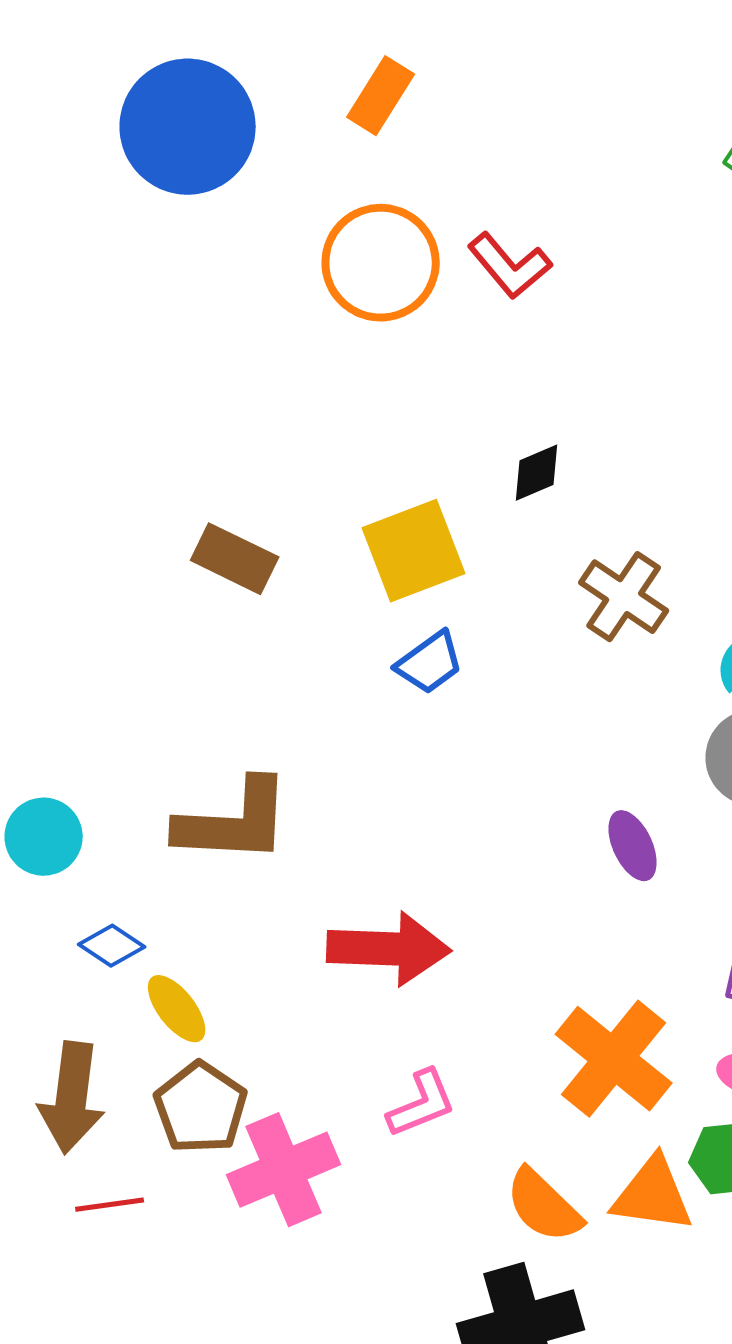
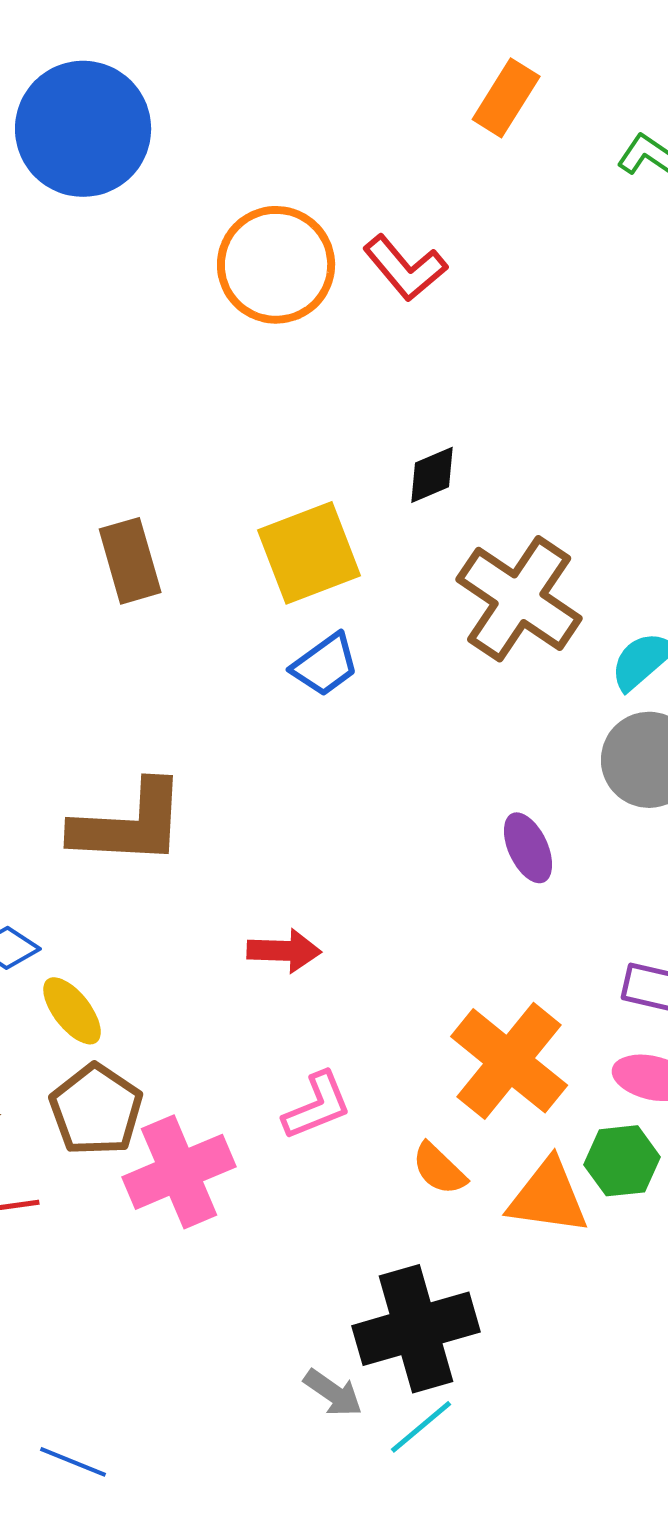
orange rectangle: (381, 96) -> (506, 98), moved
brown rectangle: (235, 559) -> (130, 561), turned 48
brown cross: (624, 597) -> (519, 599), size x1.4
red arrow: (389, 949) -> (284, 951), size x0.6
orange semicircle: (544, 1206) -> (439, 1169), moved, size x0.7

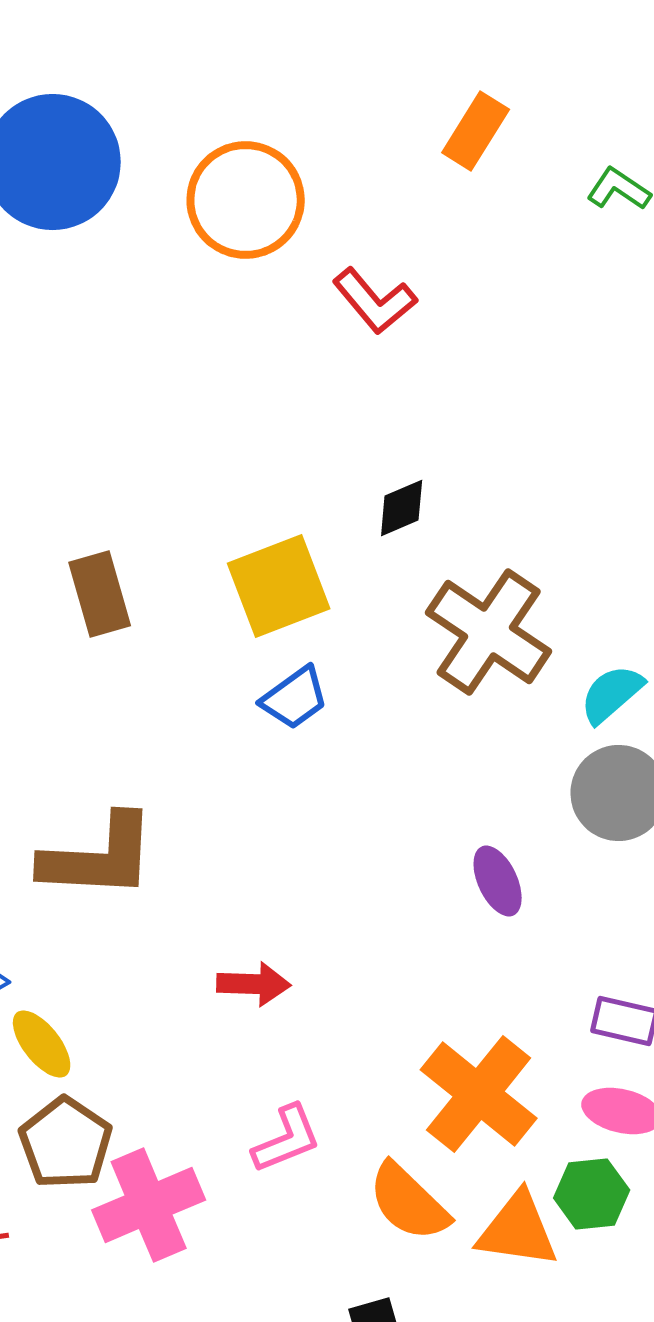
orange circle: (276, 265) -> (246, 200), moved
orange semicircle: (439, 1169) -> (409, 1202), size x1.5

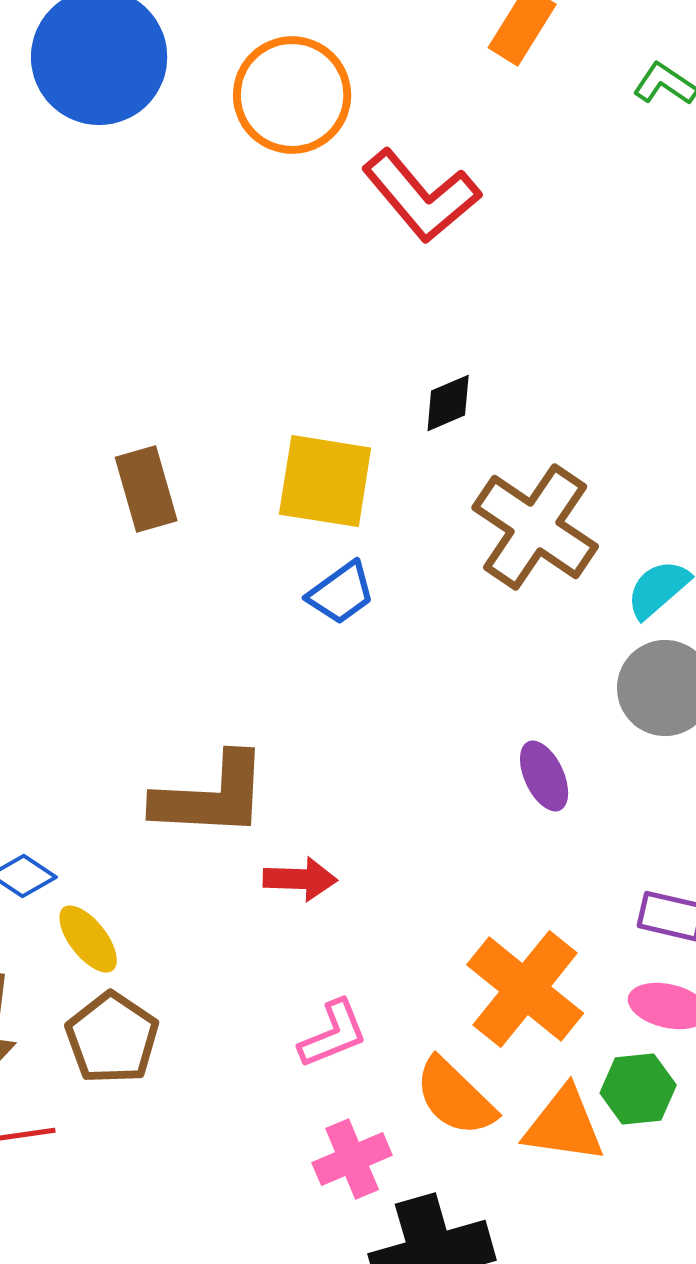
red L-shape: (375, 301) -> (421, 196), size x1.4
yellow square: (279, 586) -> (325, 481), turned 30
brown L-shape: (99, 857) -> (211, 796), moved
pink cross: (149, 1205) -> (352, 1159), moved, size x0.7

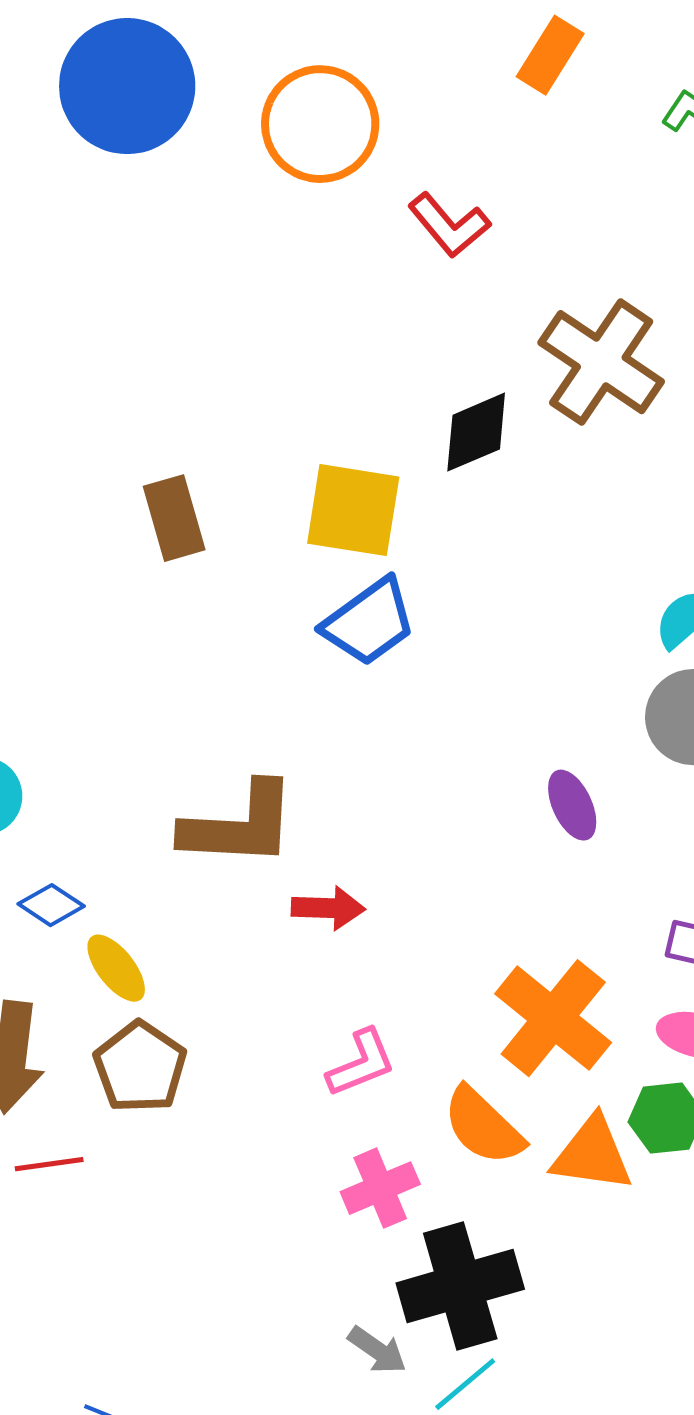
red L-shape: (421, 196) -> (449, 225), size x0.7
black diamond: (448, 403) -> (476, 432), size x1.4
brown cross: (535, 527) -> (601, 362), moved
blue trapezoid: (341, 593) -> (369, 622), size x1.4

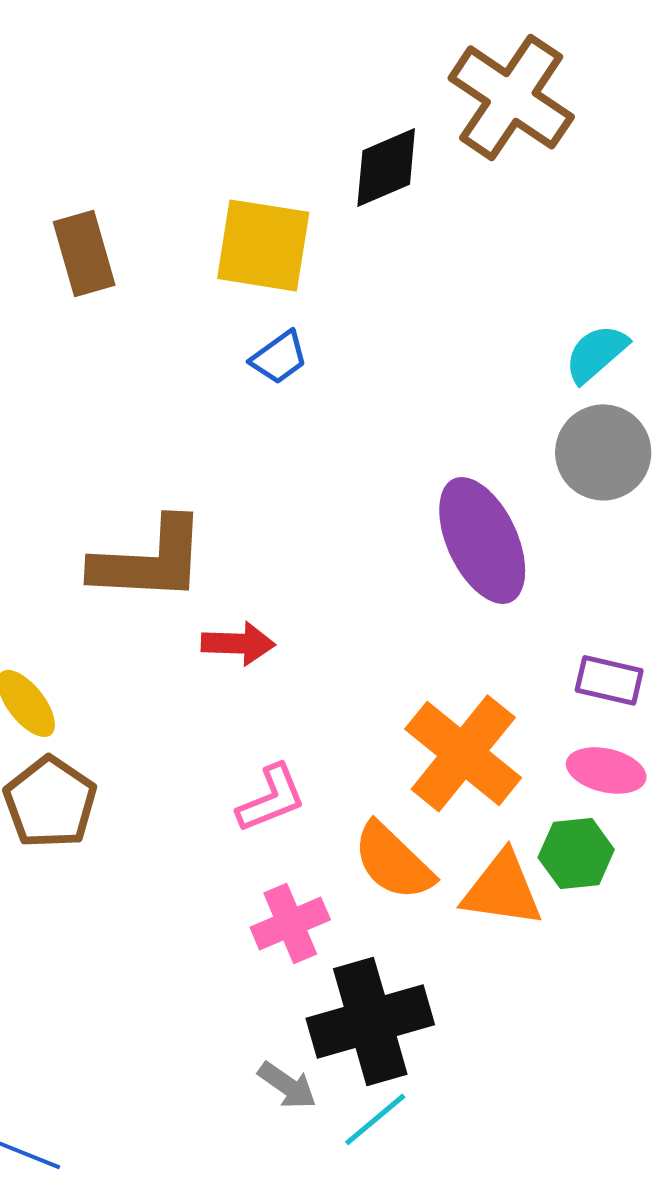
blue trapezoid: (369, 622) -> (279, 357), size x0.6
purple ellipse: (572, 805) -> (482, 540), size x1.8

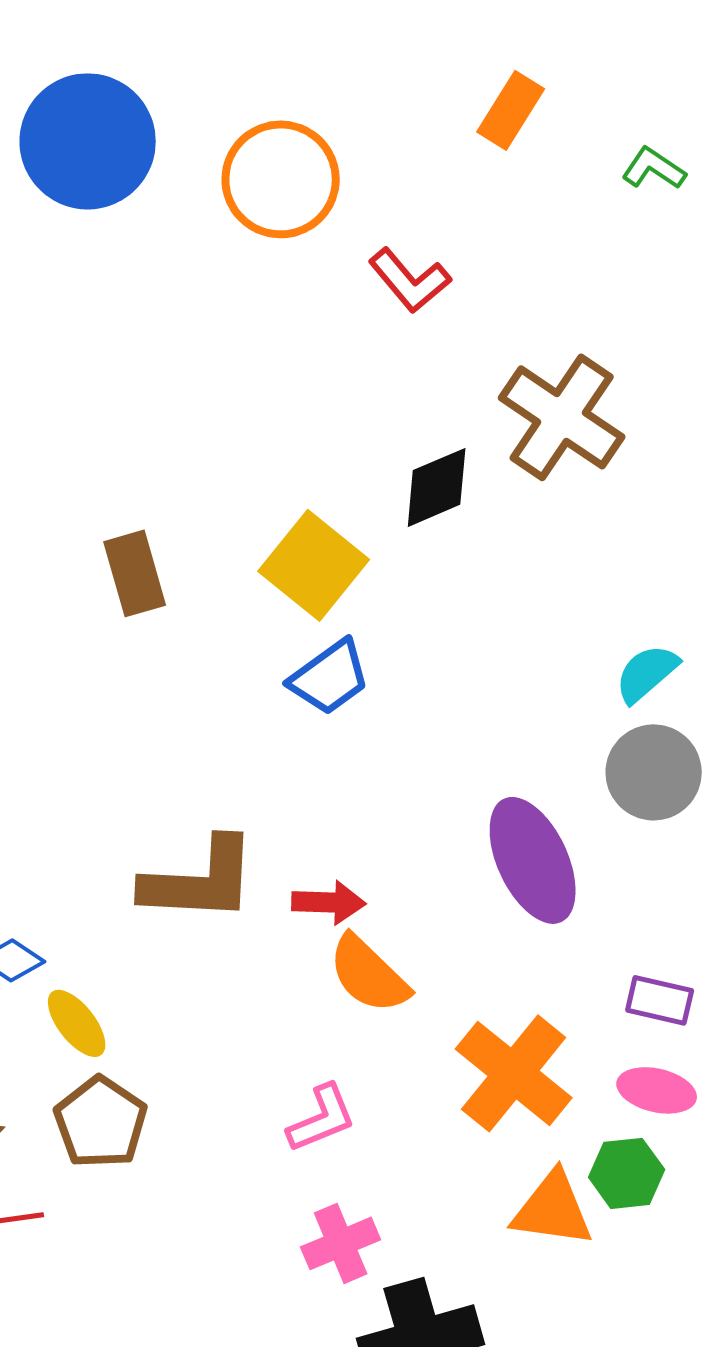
yellow square: (263, 245) -> (314, 565), turned 30
blue trapezoid: (279, 357) -> (330, 677), size x1.4
red arrow: (238, 643) -> (329, 902), moved
orange semicircle: (393, 861) -> (369, 974), moved

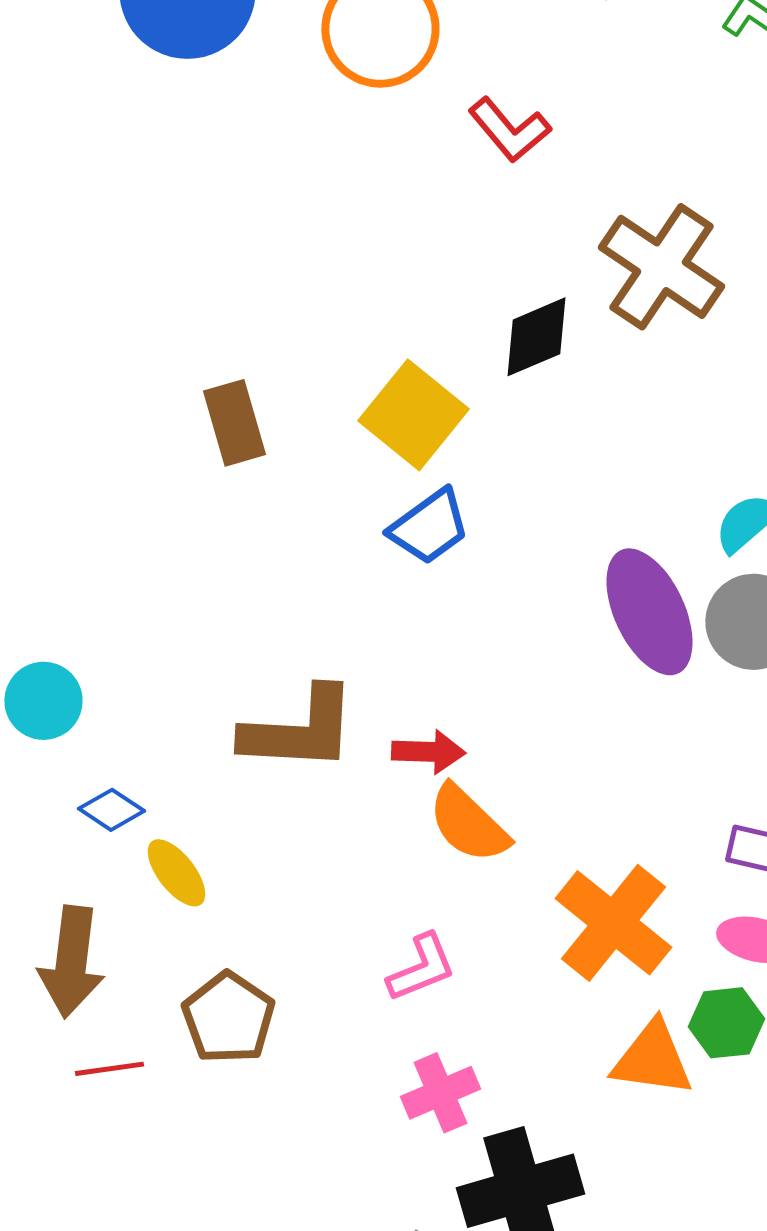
purple ellipse: (533, 860) -> (649, 612), moved
brown pentagon: (101, 1122) -> (228, 1018), moved

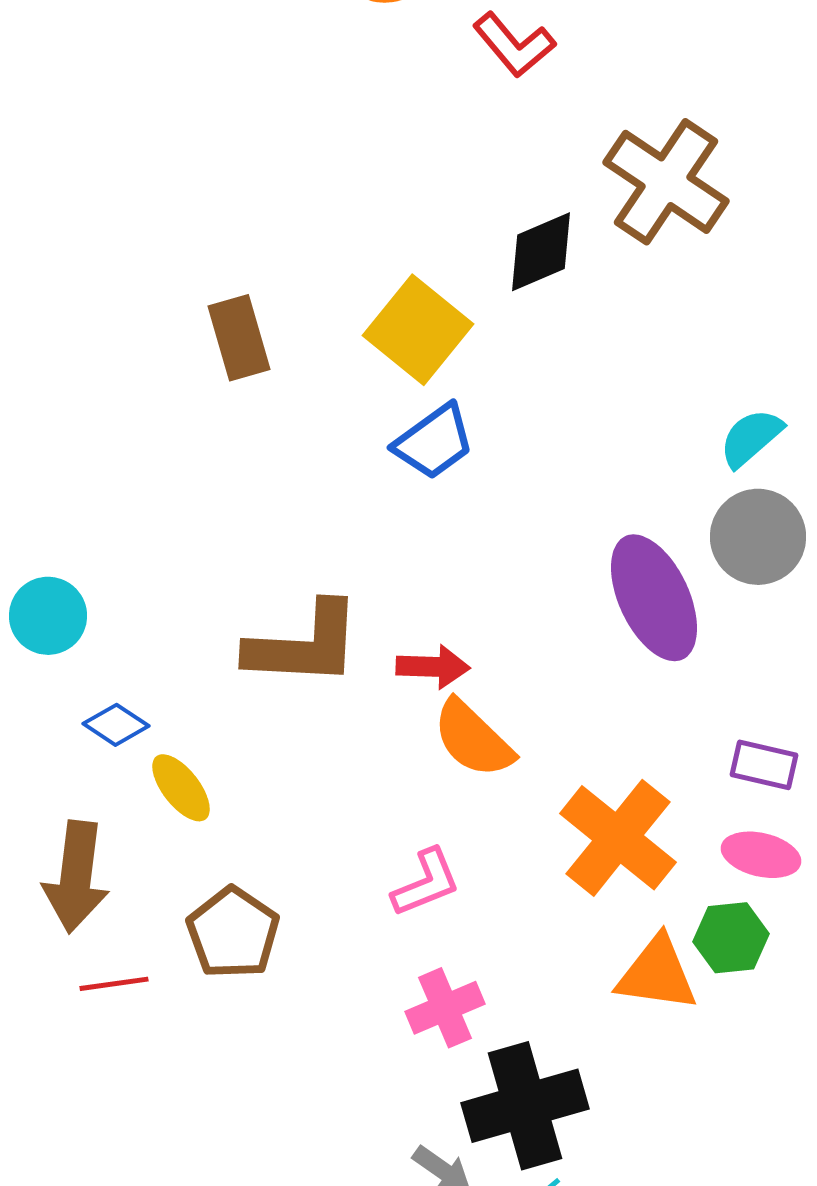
purple ellipse: (649, 612) -> (654, 598), moved

